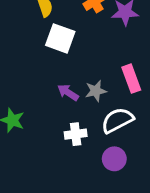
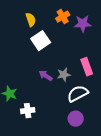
white square: (60, 38) -> (41, 41), turned 36
white cross: (76, 134) -> (28, 111), moved

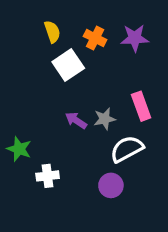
orange cross: (63, 17) -> (95, 38), moved, turned -32
purple circle: (76, 119) -> (111, 185), moved

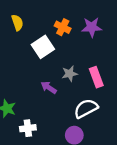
yellow semicircle: (52, 32) -> (17, 23), moved
gray star: (105, 119) -> (70, 74), moved

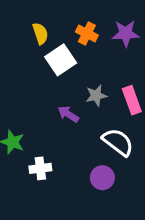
yellow semicircle: (17, 23) -> (40, 33), moved
white semicircle: (86, 108) -> (118, 142), turned 65

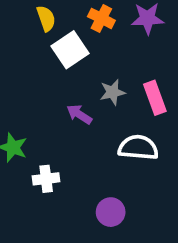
white semicircle: (118, 142) -> (138, 148), turned -32
purple circle: (102, 178) -> (111, 212), moved

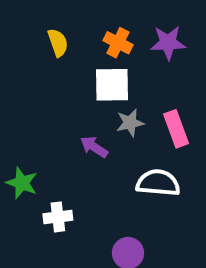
white square: (70, 50) -> (112, 85), moved, turned 33

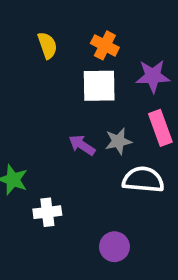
purple star: (168, 43) -> (153, 76), moved
gray star: (130, 123) -> (118, 141), moved

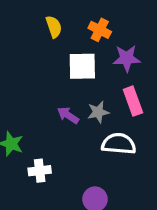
yellow semicircle: (47, 45) -> (54, 27), moved
orange cross: (105, 45) -> (100, 30), moved

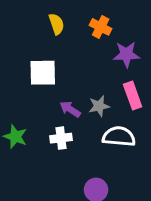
white square: (82, 66) -> (43, 73), moved
white cross: (40, 171) -> (61, 138), moved

